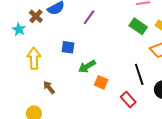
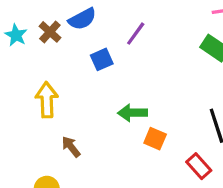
cyan star: (19, 29) -> (16, 35), moved
blue square: (68, 47) -> (102, 59), moved, turned -32
green arrow: (87, 66) -> (132, 113), turned 30

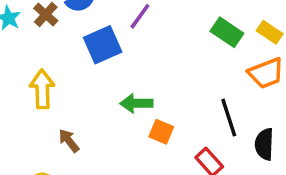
blue square: (102, 59) -> (103, 45), size x1.5

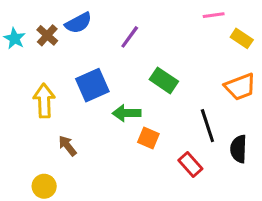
green rectangle: (227, 32) -> (164, 80), moved
yellow rectangle: (270, 32) -> (242, 38), moved
blue square: (103, 45) -> (92, 85), moved

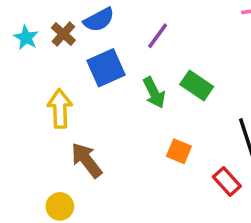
blue square: (92, 85) -> (106, 68), moved
green arrow: (127, 113) -> (154, 93), moved, turned -116
brown arrow: (67, 146) -> (86, 160), size x1.5

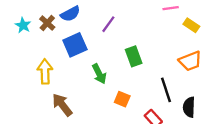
green rectangle: (197, 86) -> (134, 56), turned 36
green arrow: (154, 93) -> (99, 74), moved

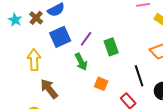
purple line: (108, 24) -> (86, 39), moved

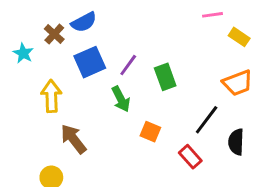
cyan star: (15, 20) -> (23, 53), moved
black line: (139, 76) -> (207, 120), turned 55

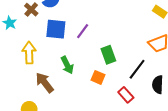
blue square: (90, 62) -> (56, 29), turned 30
green rectangle: (165, 77) -> (108, 55), moved
green arrow: (121, 99) -> (67, 65), moved

